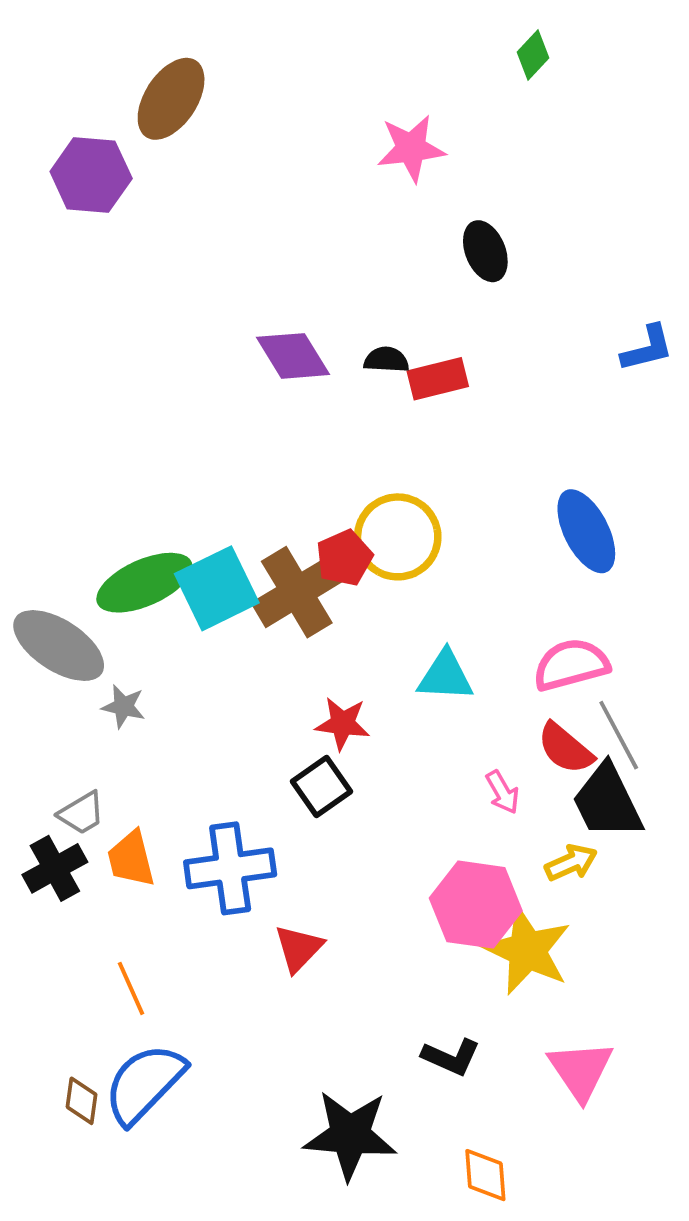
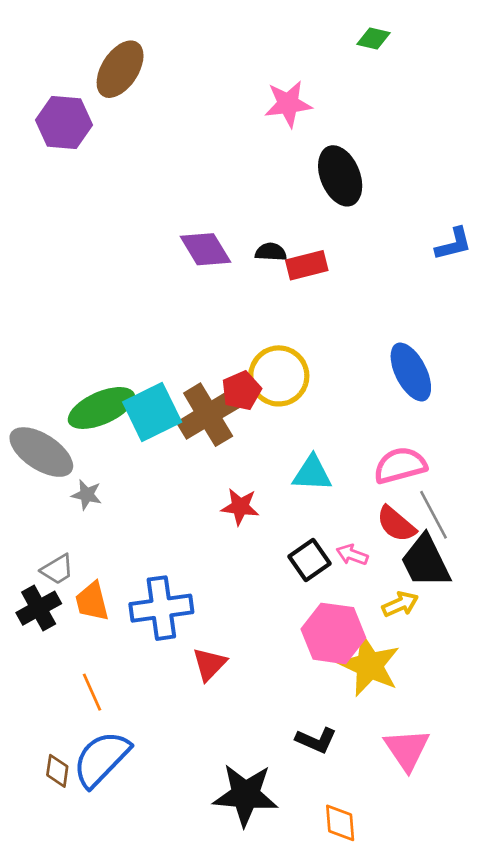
green diamond: (533, 55) -> (373, 38), turned 60
black ellipse: (485, 251) -> (340, 176), size x1.4
black square: (322, 786) -> (309, 560), moved
pink arrow: (502, 792) -> (352, 555), turned 140

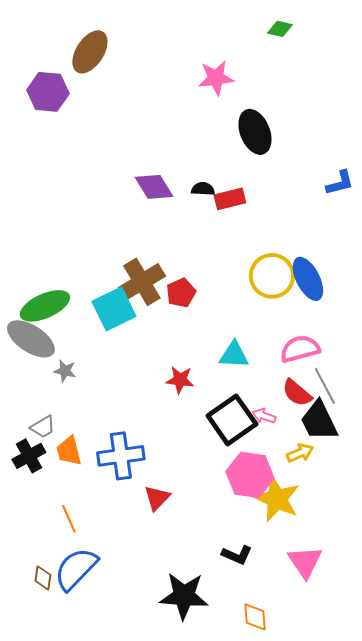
yellow circle: (279, 376) -> (272, 276), moved
green ellipse: (101, 408) -> (45, 306), moved
brown cross: (208, 415) -> (142, 282), moved
black square: (309, 560) -> (232, 420), size x1.6

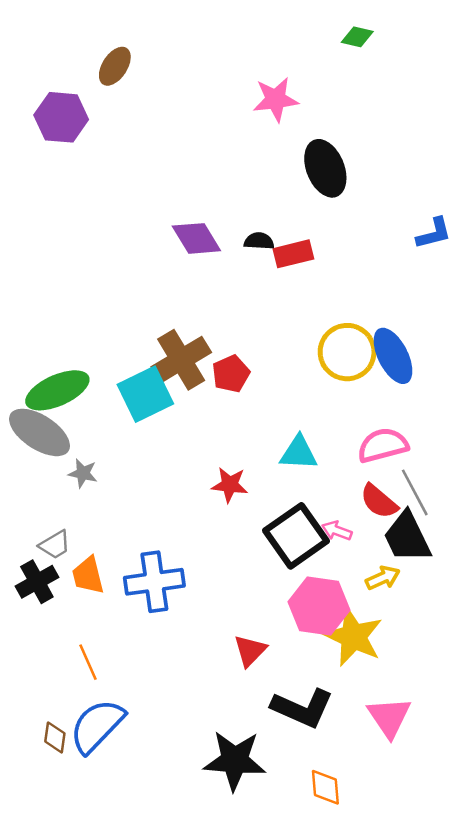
brown ellipse: (90, 52) -> (115, 66), size x0.7
red triangle: (157, 498) -> (250, 651), moved
black L-shape: (237, 555) -> (302, 708), size x1.6

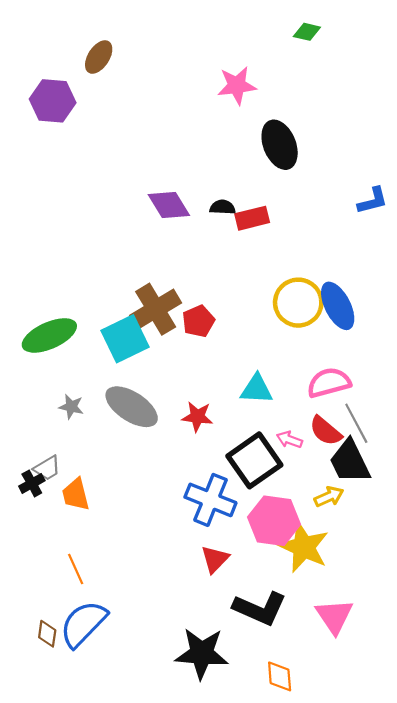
gray ellipse: (40, 432) -> (132, 407), moved
pink arrow: (337, 531) -> (289, 440), moved
black cross: (37, 582) -> (32, 483), moved, size x0.7
blue cross: (154, 582) -> (210, 500), moved, turned 30

